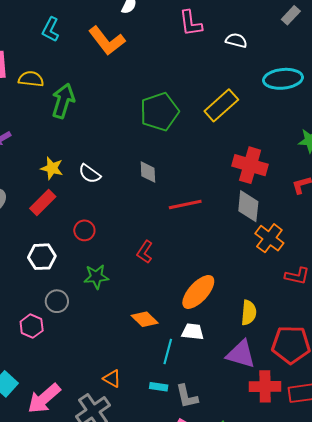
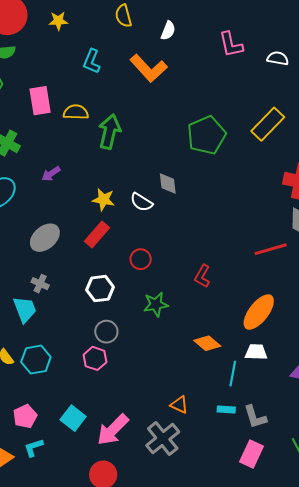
gray diamond: (148, 172) -> (168, 184), moved
red line: (185, 204) -> (271, 249), moved
gray circle: (57, 301) -> (106, 332), moved

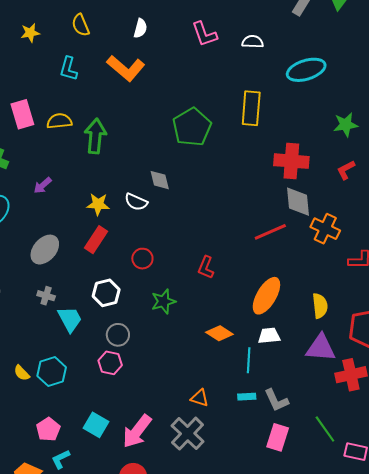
yellow semicircle: (123, 16) -> (81, 25), moved
yellow rectangle: (268, 124) -> (251, 108), turned -32
cyan trapezoid: (25, 309) -> (70, 319), moved

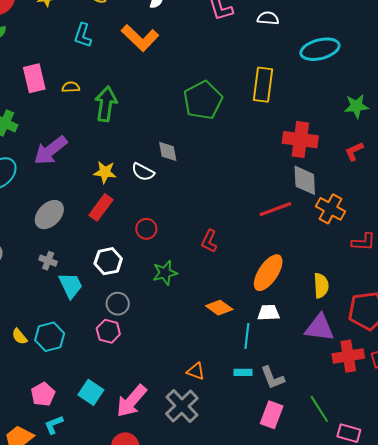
yellow semicircle: (59, 121) -> (71, 87), size x0.7
purple arrow: (43, 185) -> (51, 150), size x1.8

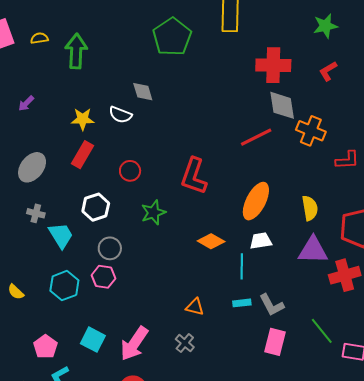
purple arrow: (51, 150) -> (26, 103), size x0.5
red L-shape: (209, 241) -> (194, 176), size x1.6
cyan hexagon: (50, 337) -> (64, 286), moved
gray cross: (182, 406) -> (185, 343), size x0.6

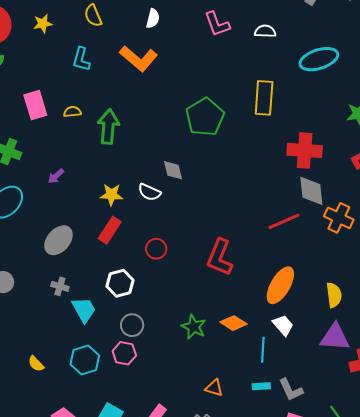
green star: (153, 213) -> (194, 327), moved, turned -30
white trapezoid: (261, 241) -> (283, 325), turned 55

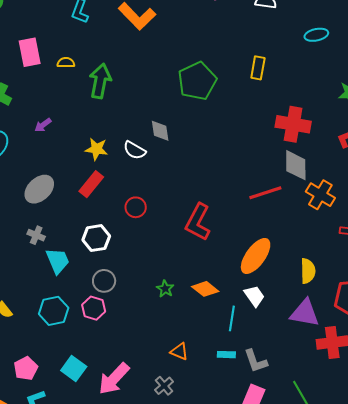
cyan ellipse: (319, 59) -> (316, 35), size x0.6
yellow rectangle: (264, 98) -> (258, 68), size x0.7
green star: (194, 327) -> (165, 289), size x0.7

